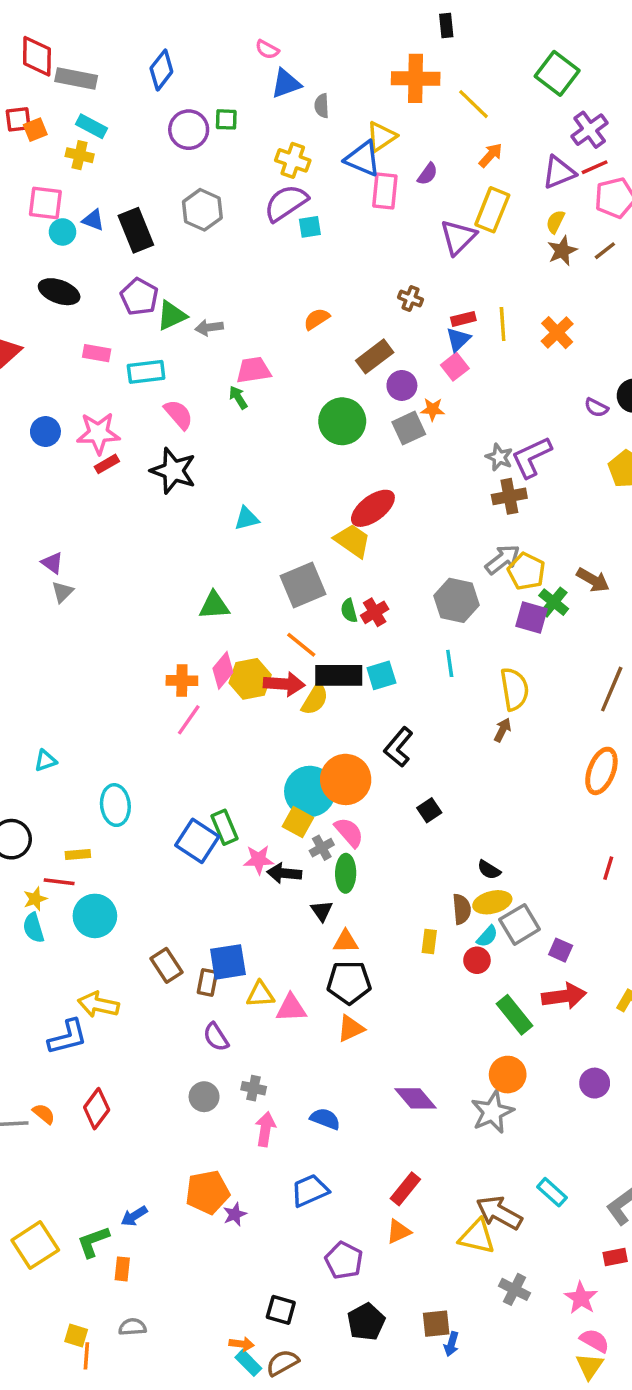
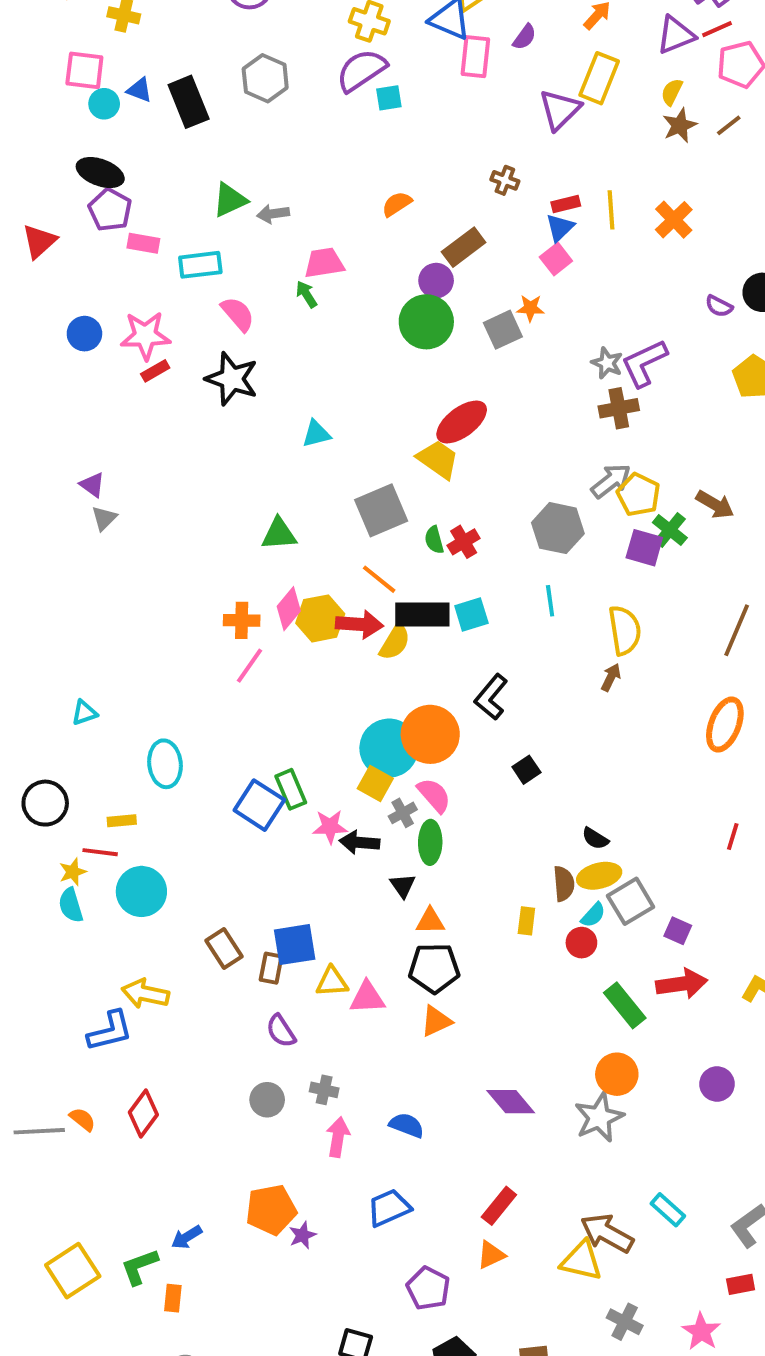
purple pentagon: (139, 297) -> (110, 210), moved
purple circle: (402, 385) -> (436, 281), moved

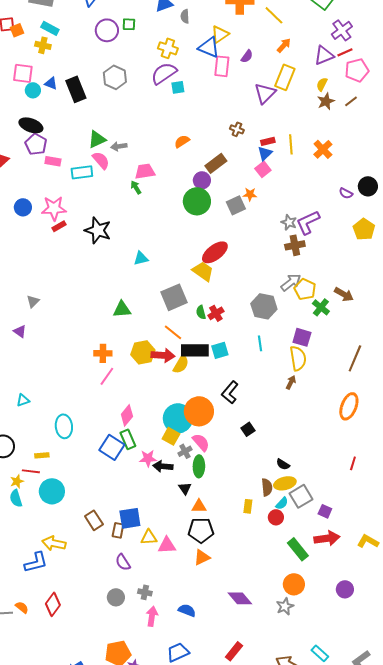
pink semicircle: (238, 314) -> (101, 160), moved
purple triangle: (92, 485) -> (20, 331), moved
purple square: (644, 548) -> (302, 337), moved
pink diamond: (289, 609) -> (127, 415), moved
gray star: (599, 1117) -> (285, 606), size x0.7

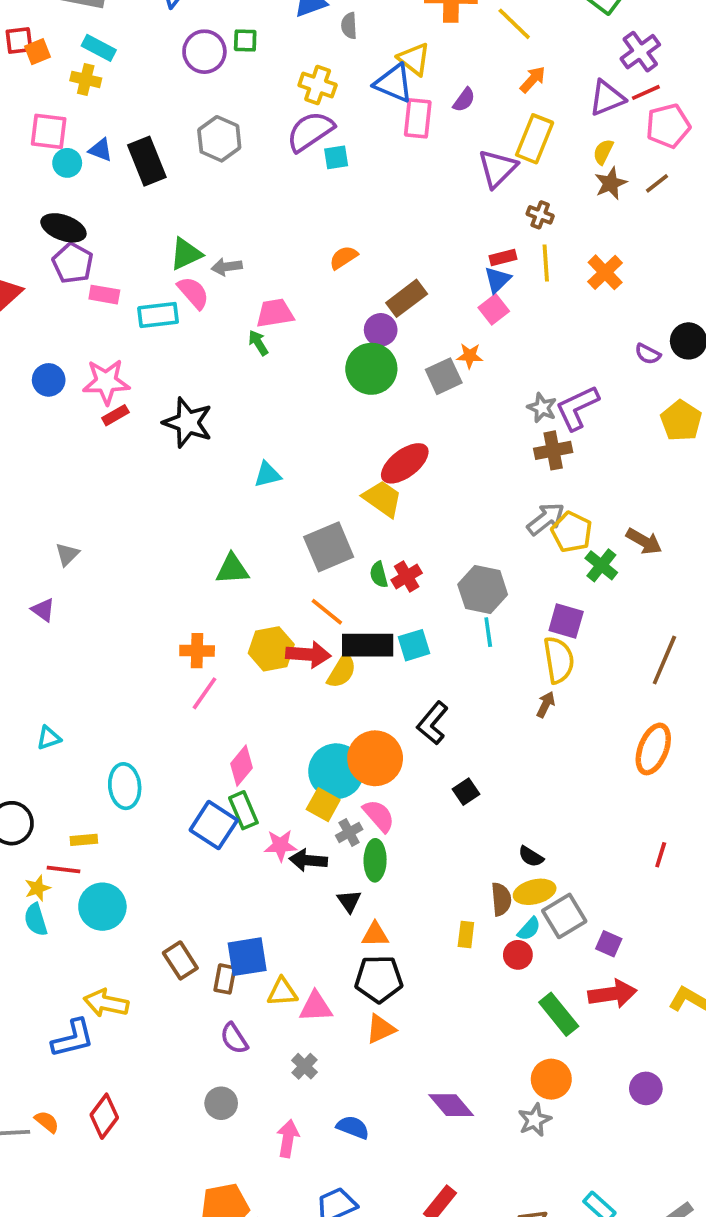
yellow triangle: (220, 34) -> (414, 59), turned -48
brown cross: (237, 129) -> (540, 215), moved
gray hexagon: (264, 306) -> (483, 589), moved
gray cross: (145, 592) -> (305, 1066), moved, turned 32

